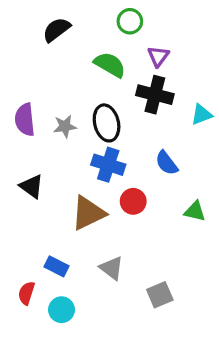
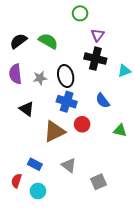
black semicircle: (56, 30) -> (18, 41), moved
green semicircle: (110, 65) -> (48, 41), moved
black triangle: (31, 186) -> (27, 109), moved

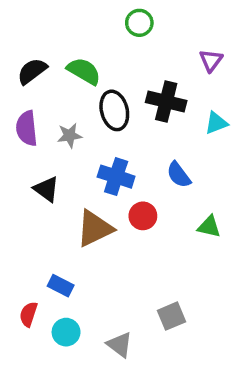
purple triangle: (97, 35) -> (211, 60), moved
black ellipse: (66, 76) -> (114, 110), moved
gray triangle: (69, 165) -> (120, 345), moved

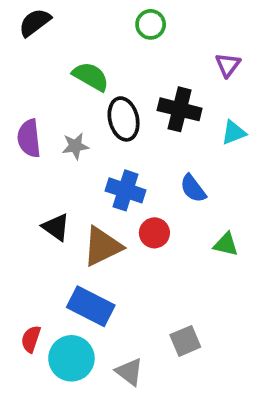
black semicircle: (32, 71) -> (35, 22), moved
black triangle: (46, 189) -> (56, 227), moved
blue rectangle: (61, 286) -> (91, 306), moved, size x1.6
cyan circle: (66, 332) -> (71, 358), size x1.5

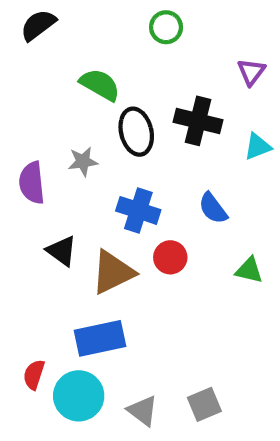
purple semicircle: (29, 138) -> (32, 183), moved
blue rectangle: (91, 306) -> (100, 338), turned -39
gray square: (185, 341) -> (204, 404), moved

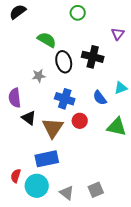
cyan triangle: (258, 147) -> (121, 88), moved
purple semicircle: (32, 183) -> (15, 98), moved
green triangle: (249, 270) -> (117, 127), size x1.5
brown triangle: (113, 272) -> (53, 128), turned -30

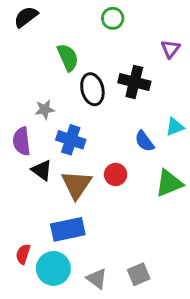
green semicircle: (47, 40) -> (68, 57), turned 36
gray star: (39, 76) -> (45, 109), moved
blue cross: (65, 99) -> (71, 140), moved
green triangle: (117, 127) -> (169, 183), turned -35

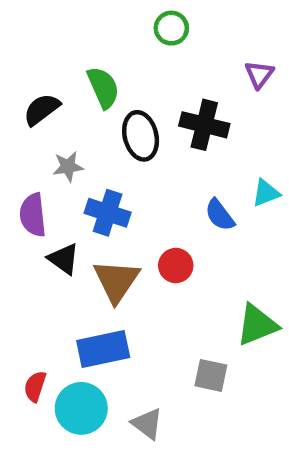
black semicircle: (26, 17) -> (42, 109), moved
green triangle: (169, 183) -> (257, 325), moved
gray square: (139, 274) -> (211, 375), moved, turned 35

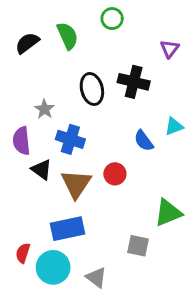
green semicircle: (103, 87) -> (67, 36), moved
black semicircle: (42, 109) -> (27, 43), moved
gray star: (68, 167) -> (44, 109), turned -30

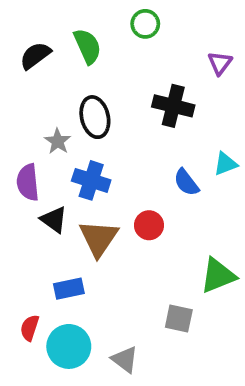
black ellipse: (92, 89) -> (95, 117), moved
blue rectangle: (67, 229) -> (69, 289), moved, size x0.7

